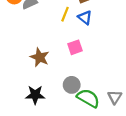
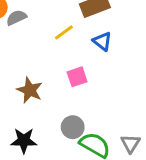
yellow line: (65, 14) -> (64, 32), turned 32
blue triangle: (85, 18) -> (102, 41), moved

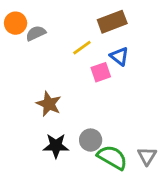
pink square: (77, 77) -> (101, 72), moved
black star: (24, 140) -> (56, 146), moved

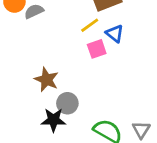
yellow line: (82, 48) -> (90, 25), moved
gray circle: (91, 140) -> (67, 103), moved

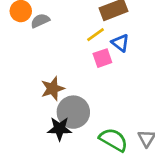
brown star: (46, 80) -> (53, 89), turned 30
gray circle: (67, 103) -> (73, 112), size x1.5

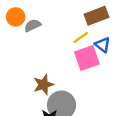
pink square: (102, 58) -> (87, 58), size x1.5

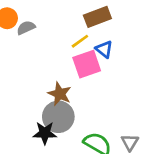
brown star: (43, 85) -> (60, 94), moved, turned -30

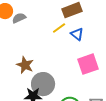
pink square: (87, 64) -> (88, 64), moved
brown star: (60, 94) -> (25, 65), moved

